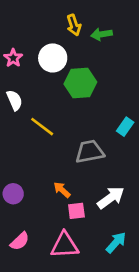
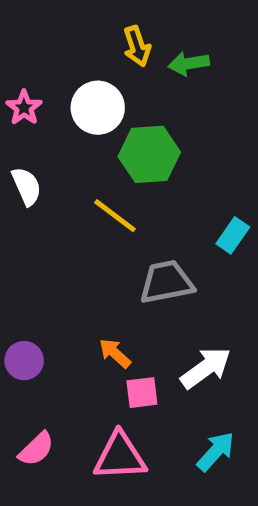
yellow line: (42, 127) -> (115, 216), moved

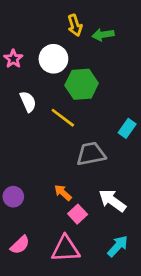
white semicircle: (27, 186) -> (28, 102), moved
white arrow: (206, 368) -> (112, 201), turned -108
pink square: (142, 393) -> (78, 214), turned -36

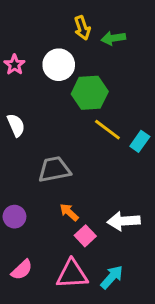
white semicircle: (28, 102) -> (16, 125), moved
yellow line: (63, 118) -> (107, 130), moved
gray trapezoid: (91, 154) -> (54, 169), moved
white arrow: (112, 201) -> (124, 221), turned -40
cyan arrow: (118, 246) -> (112, 277), moved

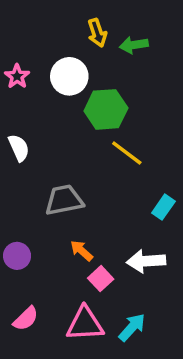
cyan rectangle: (140, 141) -> (163, 207), moved

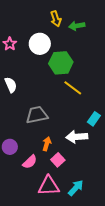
orange arrow: (82, 251) -> (47, 144), turned 64
white arrow: (146, 261) -> (77, 137), moved
pink semicircle: (26, 319) -> (30, 162), moved

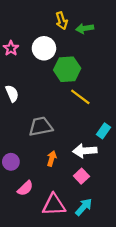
pink square: (58, 160) -> (81, 176), moved
pink semicircle: (30, 162) -> (25, 188), moved

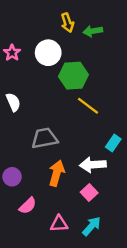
orange arrow: (52, 158) -> (57, 173), size x1.5
pink triangle: (54, 205) -> (59, 224), size x0.7

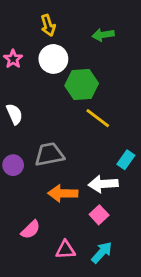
yellow arrow: (67, 23) -> (48, 25), moved
orange arrow: (57, 173) -> (63, 193), turned -105
purple circle: (12, 177) -> (13, 165), moved

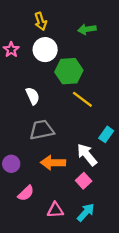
white semicircle: (14, 114) -> (33, 96), moved
purple circle: (13, 165) -> (11, 164), moved
white arrow: (103, 184) -> (87, 155), turned 55

